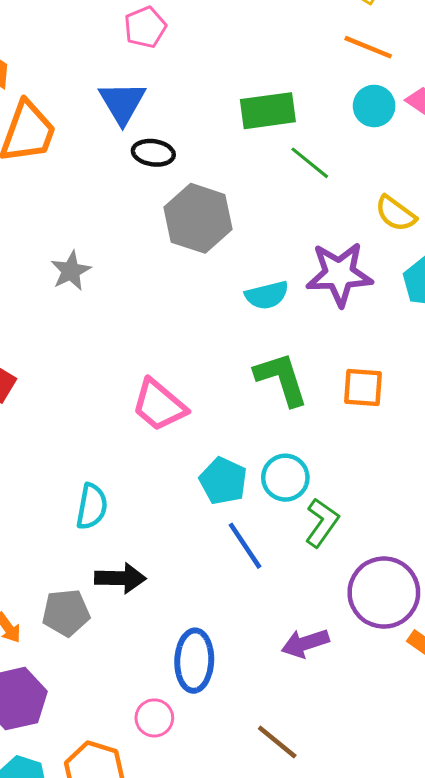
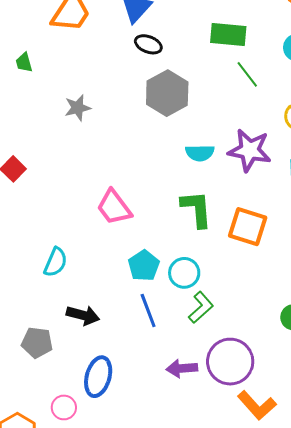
orange square: (363, 387) -> (248, 227), size x1.4
black arrow: (120, 578) -> (83, 315), moved
gray pentagon: (66, 613) -> (37, 342), moved
purple arrow: (305, 643) -> (182, 368), moved

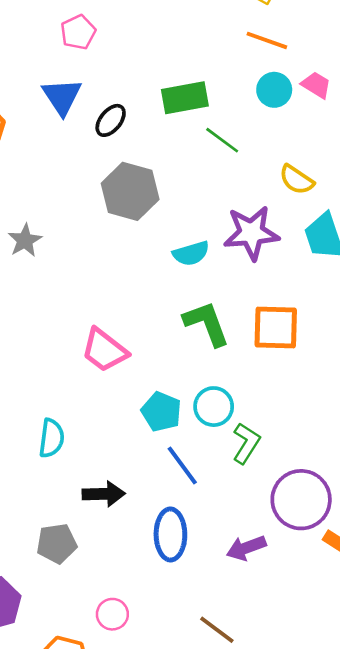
black ellipse: (148, 44) -> (111, 120), moved, turned -56
purple arrow: (182, 368) -> (246, 548), moved
blue ellipse: (98, 377) -> (170, 534), moved

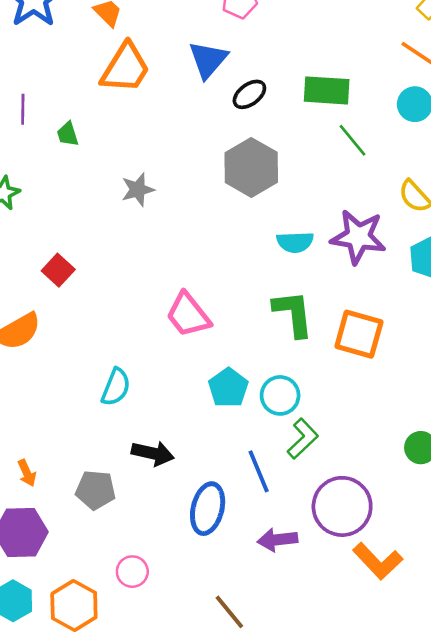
blue line: (182, 465) -> (259, 471), moved

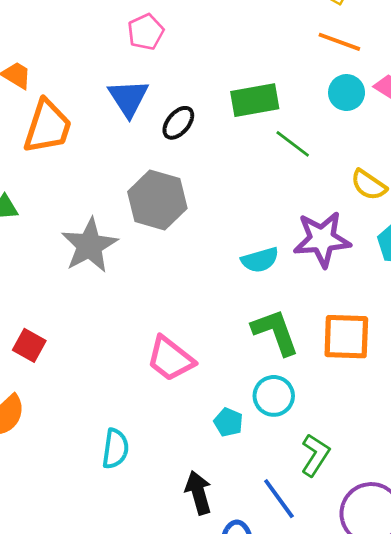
gray hexagon: (251, 167) -> (157, 200), moved
gray star: (138, 190) -> (89, 245), size x1.6
cyan pentagon: (228, 388) -> (228, 422), size x0.7
cyan circle: (280, 395) -> (274, 396), moved
black arrow: (153, 453) -> (198, 493), moved, turned -105

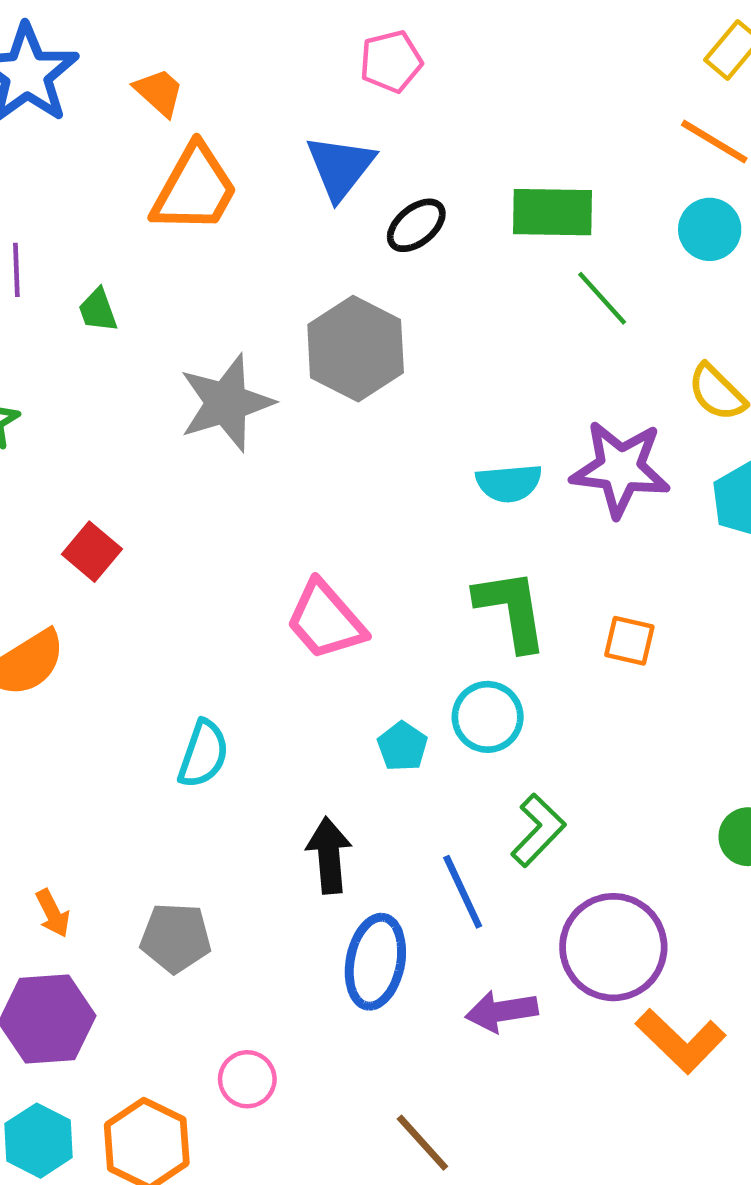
orange square: (346, 337) -> (629, 641), size x0.6

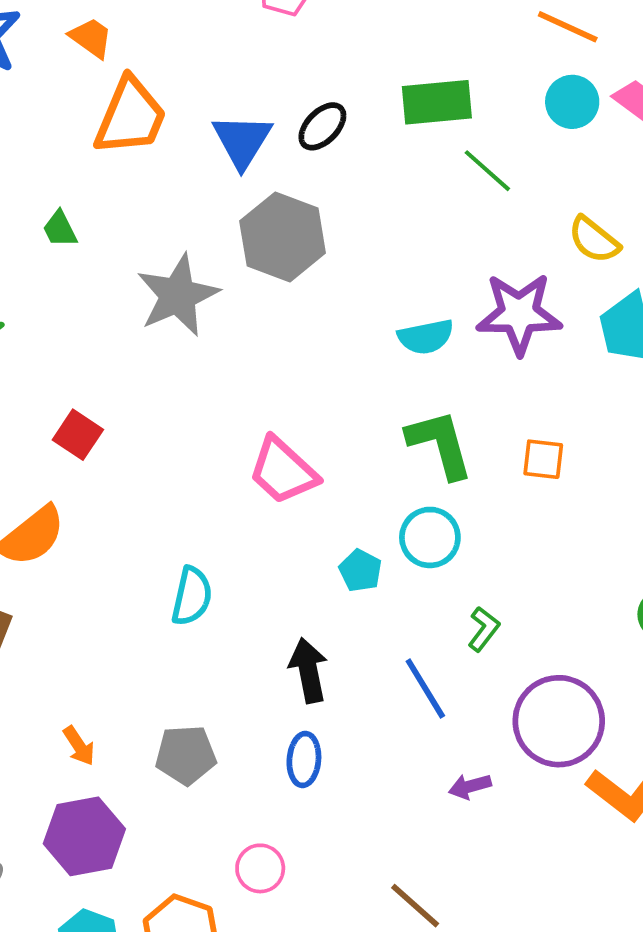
blue triangle: (340, 167) -> (242, 141), moved
green L-shape: (538, 830) -> (484, 629), size x0.7
blue ellipse: (375, 962) -> (304, 759), moved, size x0.7
purple arrow: (502, 1011) -> (470, 786), size x0.7

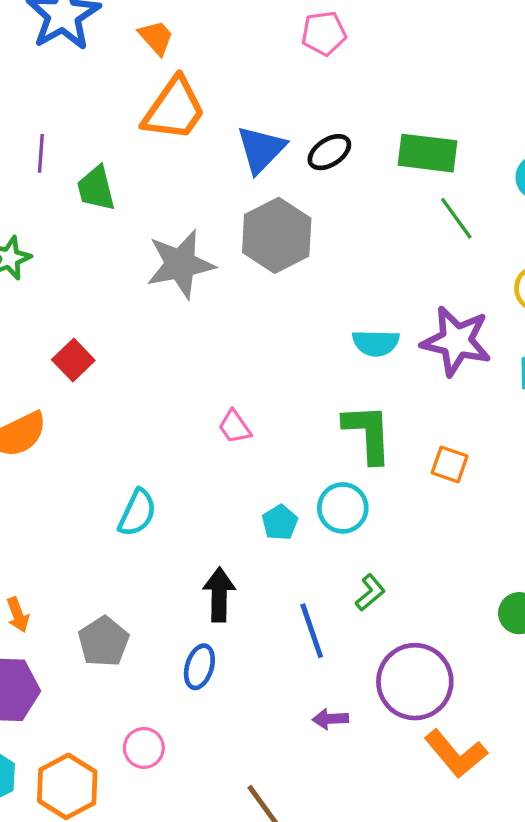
green trapezoid: (60, 229) -> (96, 188), size x1.4
pink trapezoid: (283, 471) -> (235, 427), size x0.6
gray pentagon: (186, 755) -> (104, 642), turned 30

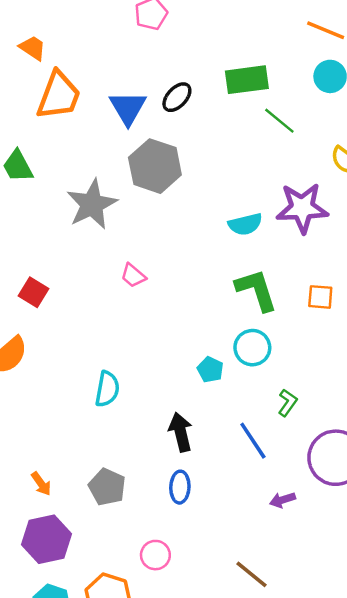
pink trapezoid: (235, 427) -> (133, 276), moved

